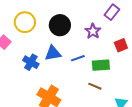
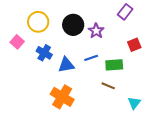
purple star: (93, 31) -> (96, 31), moved
blue triangle: (53, 53) -> (66, 65), moved
blue cross: (31, 62) -> (44, 53), moved

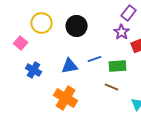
purple star: (96, 31) -> (122, 32), moved
blue cross: (44, 53) -> (34, 70), moved

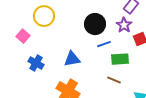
black circle: (77, 26) -> (95, 24), moved
blue line: (95, 59) -> (104, 44), moved

